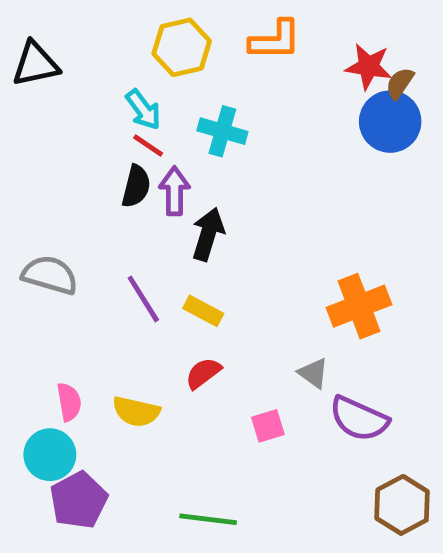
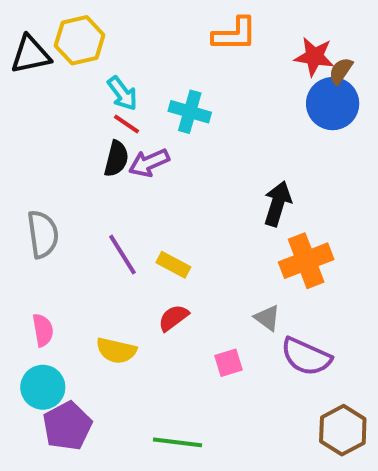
yellow hexagon: (182, 47) -> (80, 40), moved
purple arrow: (174, 191) -> (149, 163), turned -114
black arrow: (208, 234) -> (278, 204), moved
gray semicircle: (50, 275) -> (43, 234), turned 66
pink semicircle: (69, 402) -> (43, 330), moved

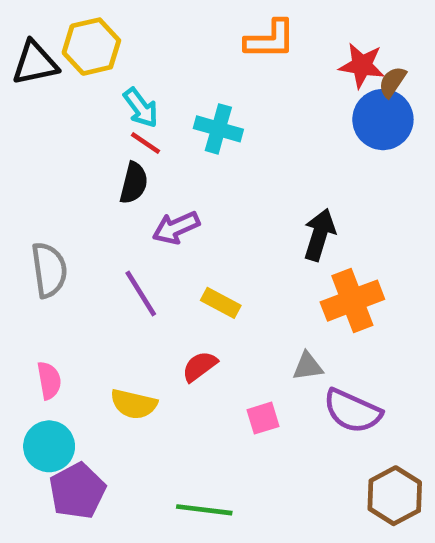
purple arrow: (149, 163) -> (176, 228), moved
yellow rectangle: (173, 265) -> (221, 303), moved
gray triangle: (267, 318) -> (308, 366), turned -44

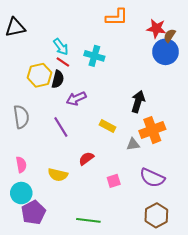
yellow hexagon: (91, 47) -> (40, 75), moved
yellow rectangle: (221, 303) -> (108, 126), moved
gray triangle: (308, 366) -> (133, 144), moved
brown hexagon: (395, 496) -> (156, 215), moved

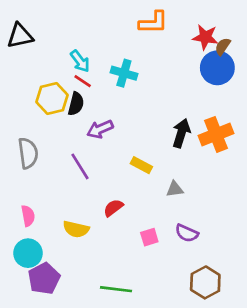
orange cross: (152, 130) -> (216, 134), moved
purple semicircle: (152, 178) -> (187, 233), moved, size x0.7

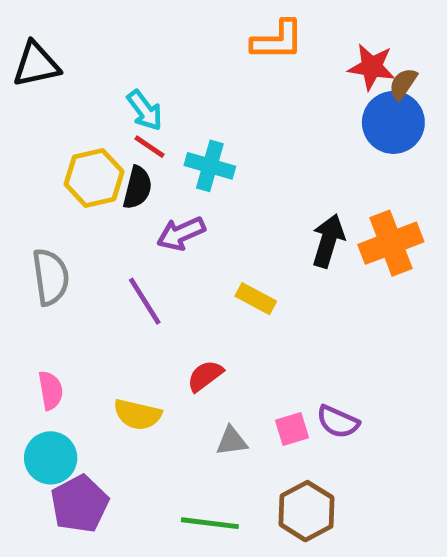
cyan cross: (124, 73) -> (210, 166), moved
gray triangle: (175, 189) -> (232, 441), moved
pink square: (149, 237) -> (292, 429), moved
brown hexagon: (205, 282) -> (306, 511), moved

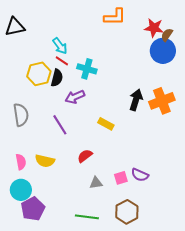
yellow semicircle: (137, 415) -> (45, 161), moved

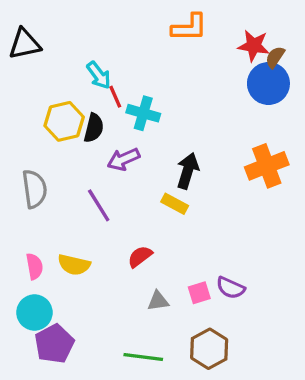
red line: (62, 61) -> (115, 97), moved, turned 32
black arrow: (136, 100) -> (188, 171), moved

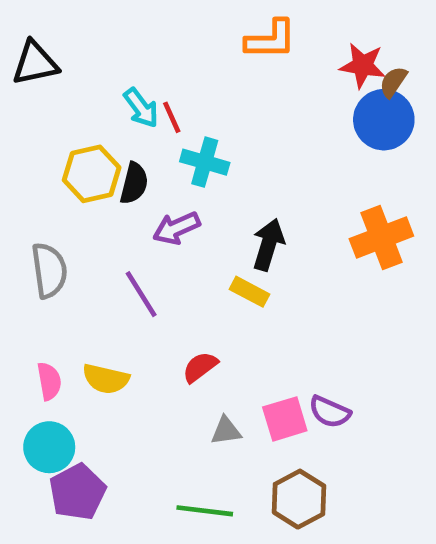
red line: (115, 97) -> (172, 117), moved
pink square: (199, 293) -> (285, 419), size x1.4

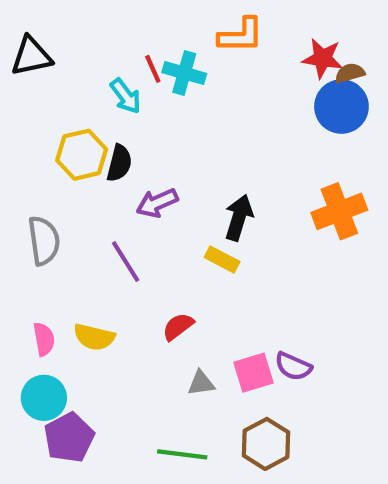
brown semicircle: (393, 82) -> (350, 73), turned 40
red line: (172, 117) -> (153, 69), moved
cyan cross: (205, 162) -> (184, 73), moved

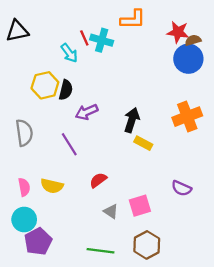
yellow rectangle: (222, 259) -> (143, 143), moved
purple semicircle: (293, 366) -> (181, 188), moved
gray triangle: (201, 383) -> (111, 211), turned 42

